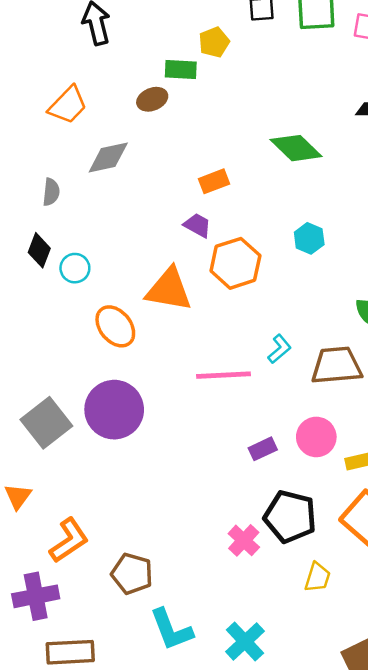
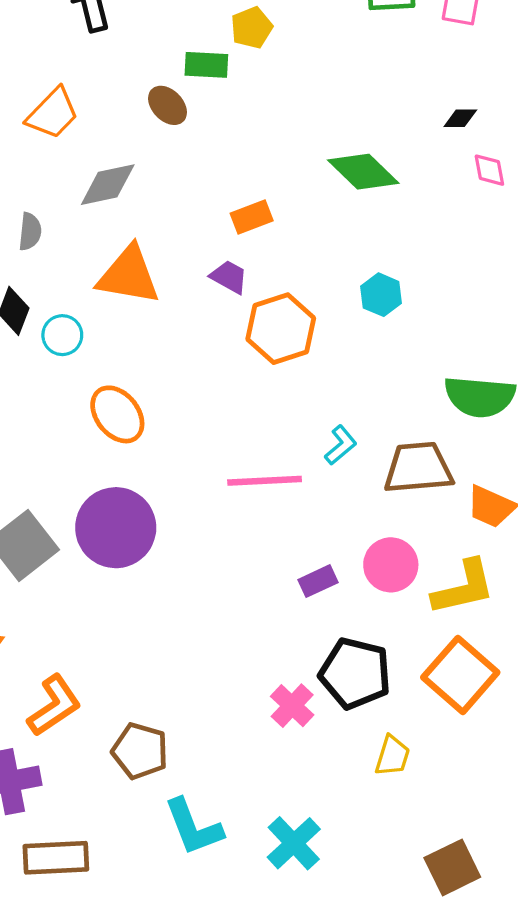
brown ellipse: (152, 99) -> (168, 105), turned 68
orange triangle: (169, 290) -> (129, 275), moved

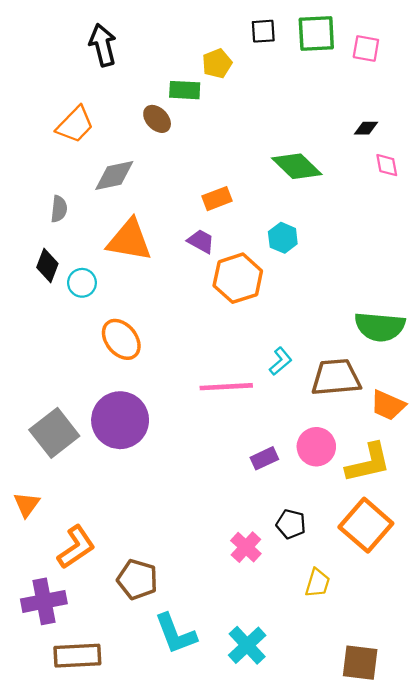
cyan hexagon: (381, 295) -> (283, 238), moved
black pentagon: (355, 673) -> (291, 524), size x0.6
brown square: (452, 867) -> (360, 663), turned 33

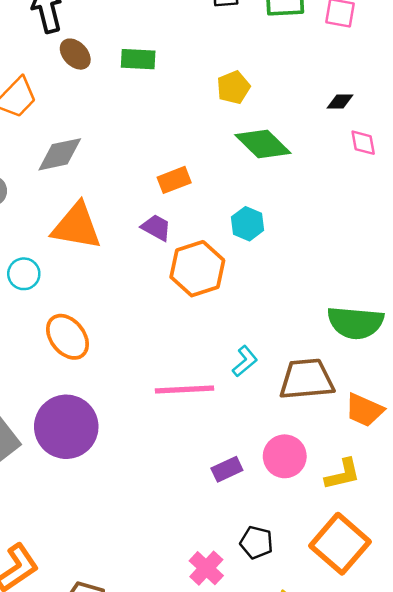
yellow pentagon: (217, 63) -> (233, 87), moved
brown ellipse: (157, 119) -> (75, 54), moved
yellow L-shape: (368, 463) -> (343, 474), size x0.7

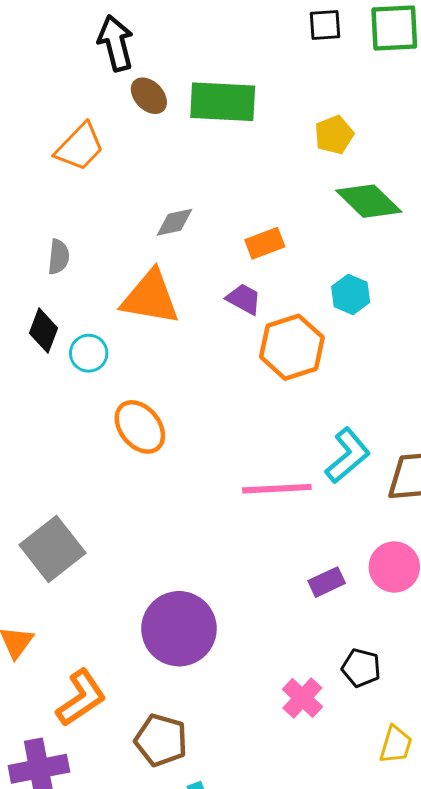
green rectangle: (138, 59) -> (223, 102), size x1.6
gray diamond: (60, 154) -> (174, 222), moved, size x0.7
cyan L-shape: (245, 361) -> (348, 456), size x1.5
purple circle: (66, 427) -> (179, 629), moved

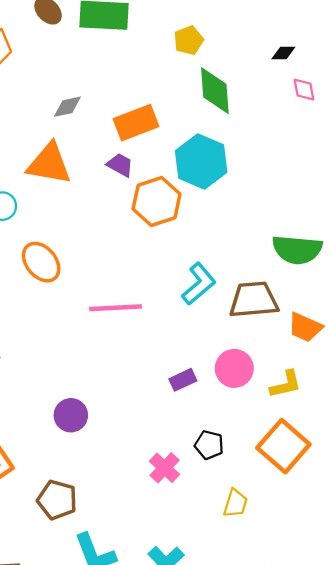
green diamond: (369, 201) -> (215, 91), turned 42
orange rectangle: (265, 243) -> (136, 123), size x1.5
cyan hexagon: (351, 294) -> (201, 162), size x1.8
pink line: (277, 489) -> (115, 308), moved
purple circle: (179, 629) -> (71, 415), size x0.6

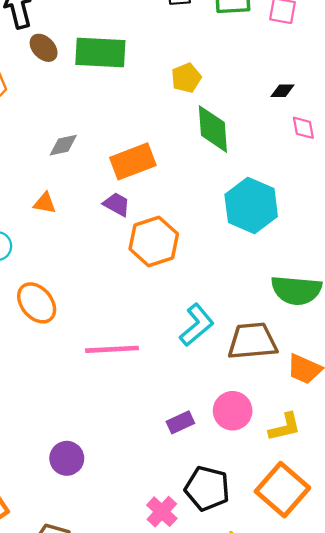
cyan hexagon: (201, 162) -> (251, 205), moved
orange triangle: (49, 164) -> (45, 203), size x0.5
black pentagon: (209, 445) -> (207, 488), size x1.5

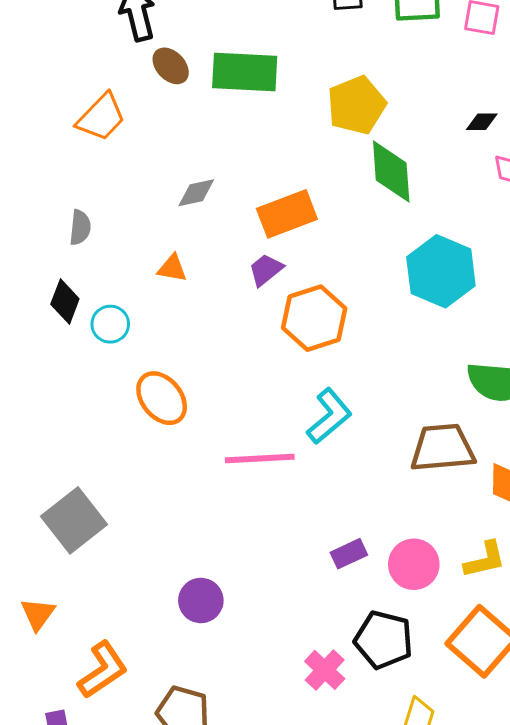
yellow pentagon: (186, 78) -> (356, 105), size x1.5
purple trapezoid: (117, 204) -> (266, 270), turned -68
cyan L-shape: (197, 325) -> (329, 416), moved
pink circle: (233, 411) -> (414, 564), moved

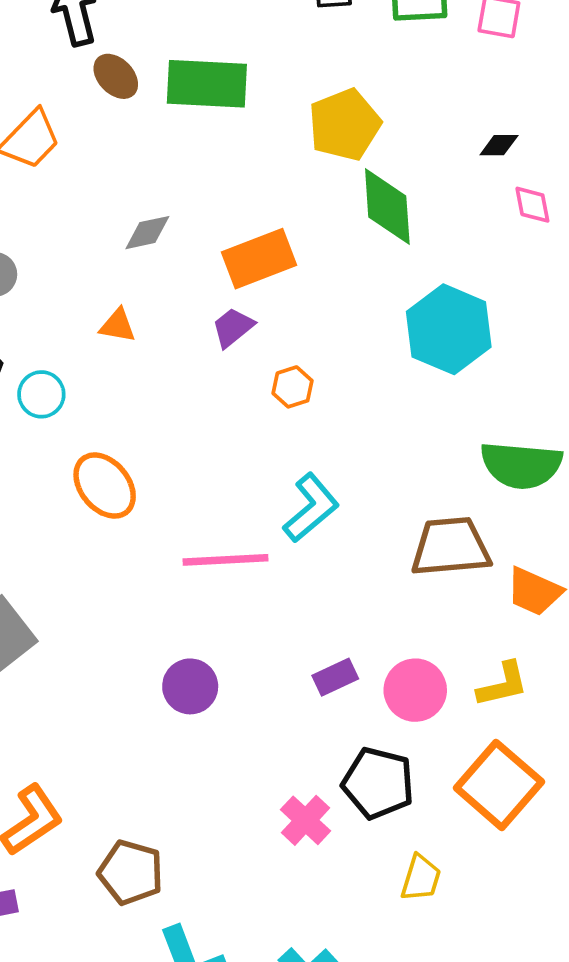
orange hexagon: (314, 318) -> (292, 387), size x0.5
purple circle: (201, 600) -> (190, 686), moved

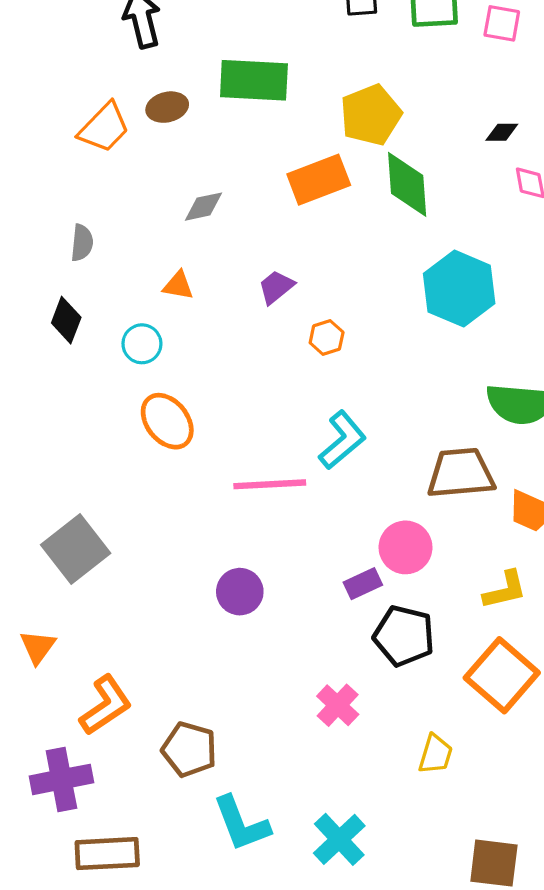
brown ellipse: (116, 76) -> (167, 107), moved, turned -60
orange rectangle: (259, 259) -> (319, 180), moved
cyan circle: (41, 394) -> (142, 344), moved
pink circle: (415, 690) -> (406, 547), moved
black pentagon: (378, 783) -> (404, 636), moved

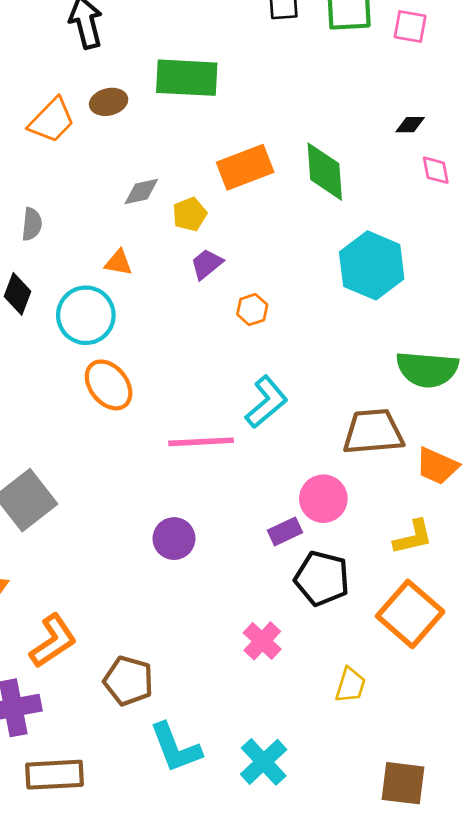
yellow pentagon: (371, 115) -> (190, 214), moved, size x0.6
cyan circle: (142, 344) -> (86, 315), size x1.6

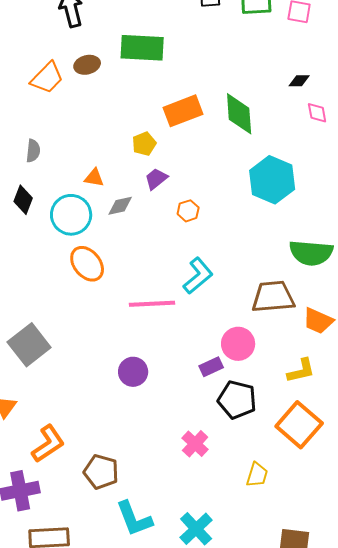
gray diamond: (141, 191) -> (120, 206), moved

